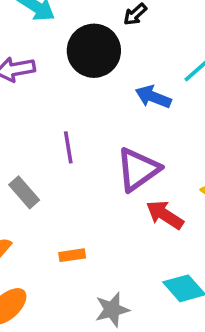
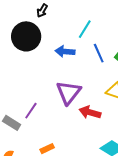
purple line: (68, 147) -> (31, 111), moved, turned 60

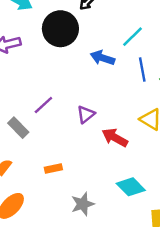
purple triangle: (69, 92) -> (86, 114), moved, size x0.6
purple line: (31, 111) -> (43, 105), moved

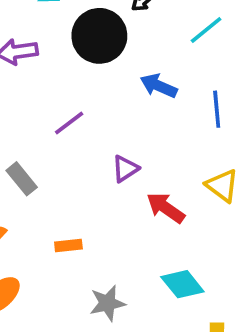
cyan line: (132, 37) -> (206, 30), moved
purple line: (43, 105) -> (69, 123), moved

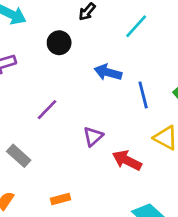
black circle: (99, 36) -> (59, 43), size x0.6
blue line: (217, 109) -> (143, 95), moved

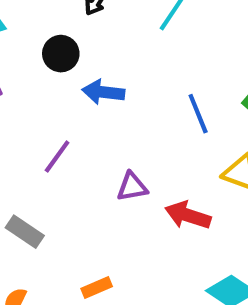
blue arrow: (108, 72) -> (103, 92), moved
purple triangle: (93, 137) -> (132, 187), turned 40

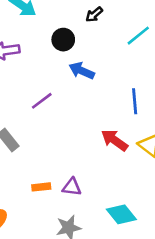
purple triangle: (132, 187) -> (72, 187), moved
red arrow: (188, 215) -> (115, 140), moved

